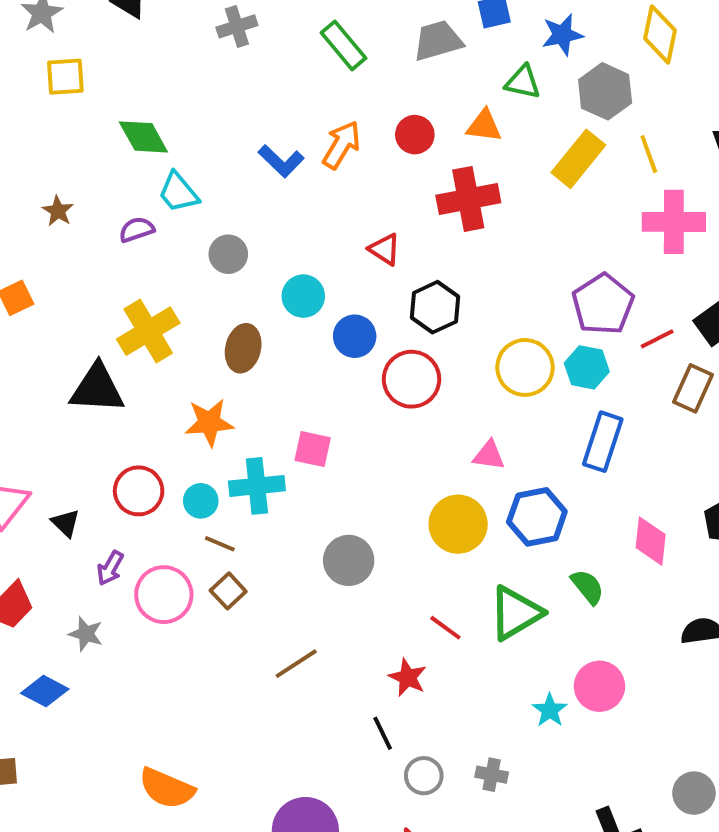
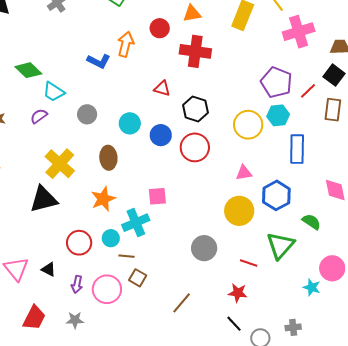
red cross: (468, 199) -> (195, 51), turned 36
gray circle: (349, 560) -> (204, 248), moved

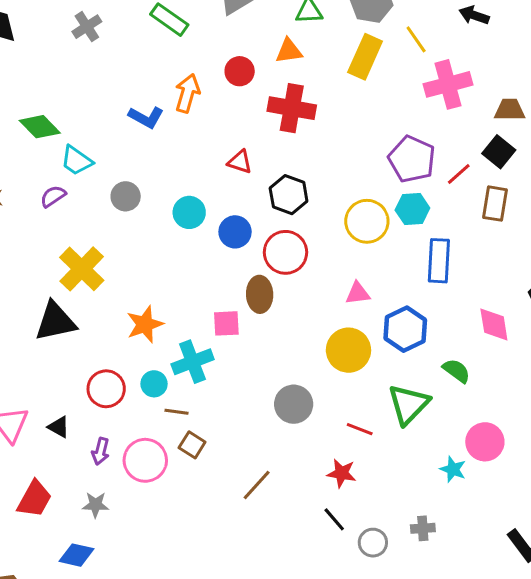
brown ellipse: (108, 158) -> (260, 294), moved

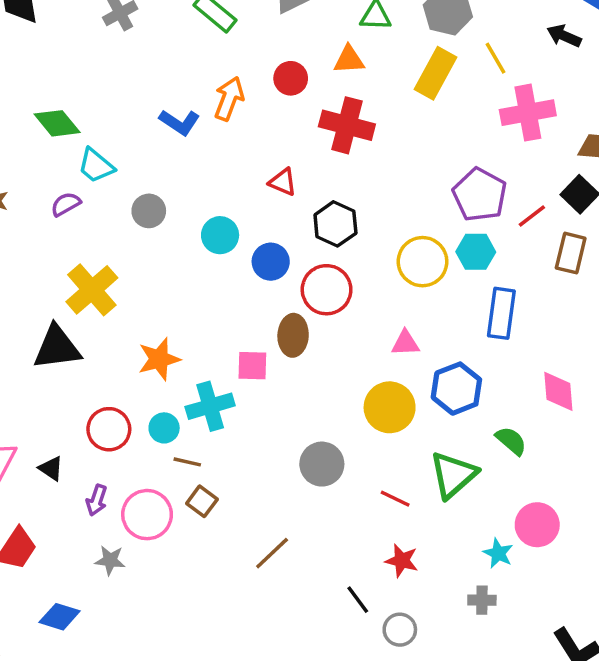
red star: (342, 473) -> (402, 561), moved
gray star: (95, 505) -> (110, 560), moved
gray cross: (423, 528) -> (482, 600), moved

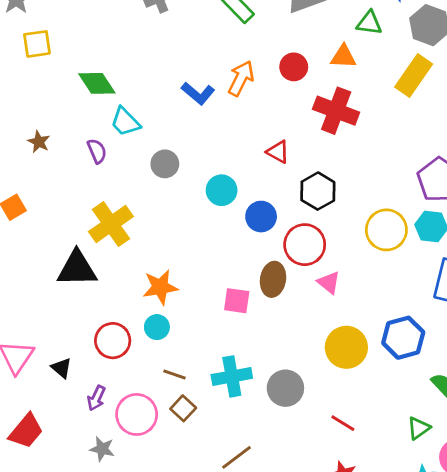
purple semicircle: (66, 204) -> (97, 151), turned 90
pink triangle: (405, 343) -> (329, 283), moved, turned 35
cyan cross: (210, 406) -> (232, 376), moved
cyan circle: (164, 428) -> (157, 327), moved
green triangle: (453, 475) -> (419, 428), moved, size x0.6

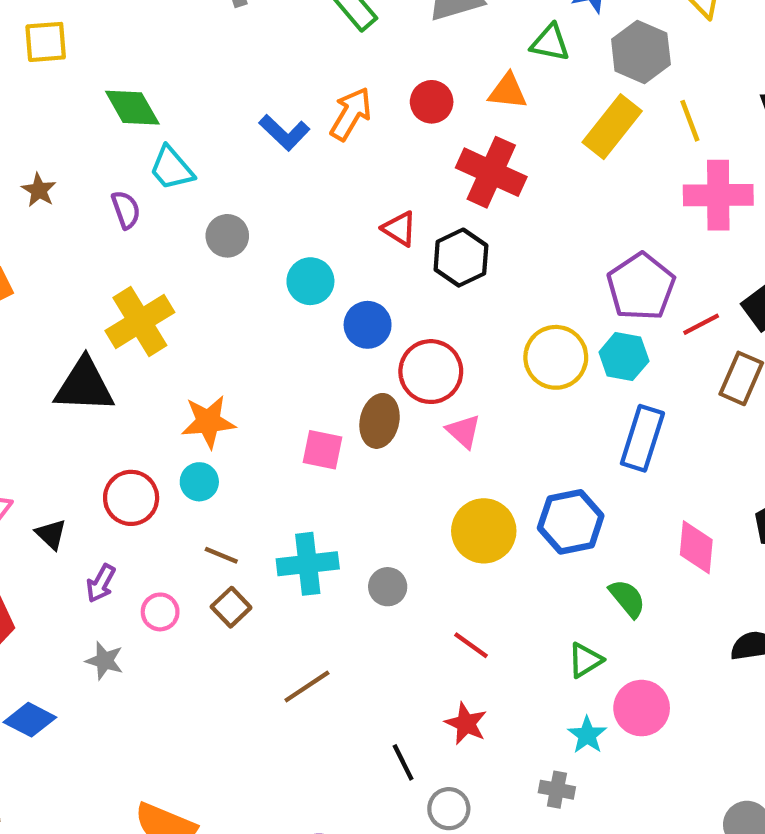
black hexagon: (318, 191) -> (461, 258), moved
gray circle: (285, 388) -> (388, 587), size x0.7
pink circle: (137, 414) -> (160, 612), size x0.6

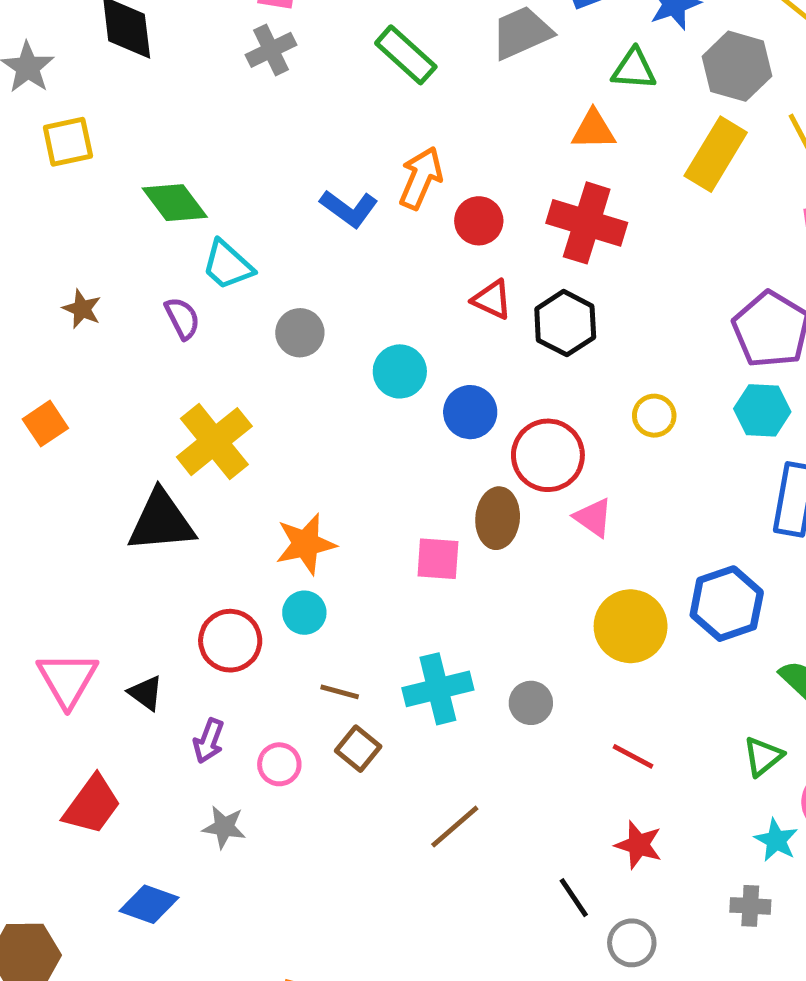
red circle: (432, 102) -> (479, 221), moved
yellow circle: (556, 357) -> (654, 416), moved, size x0.6

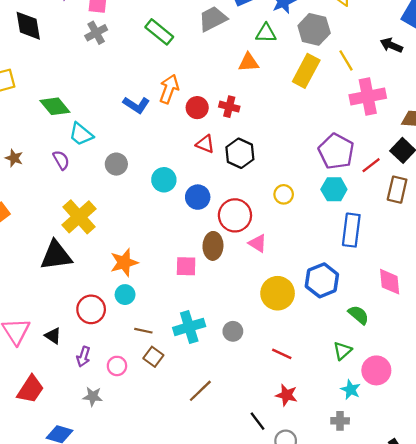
red cross: (587, 223) -> (229, 107), moved, size x0.6

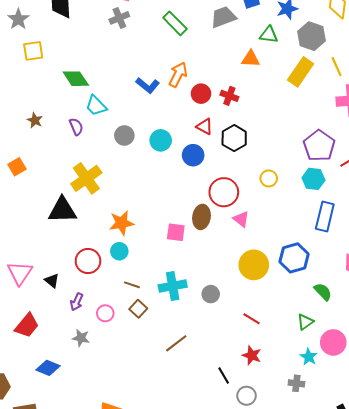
cyan circle: (164, 180) -> (161, 140), moved
blue circle: (198, 197) -> (193, 155), moved

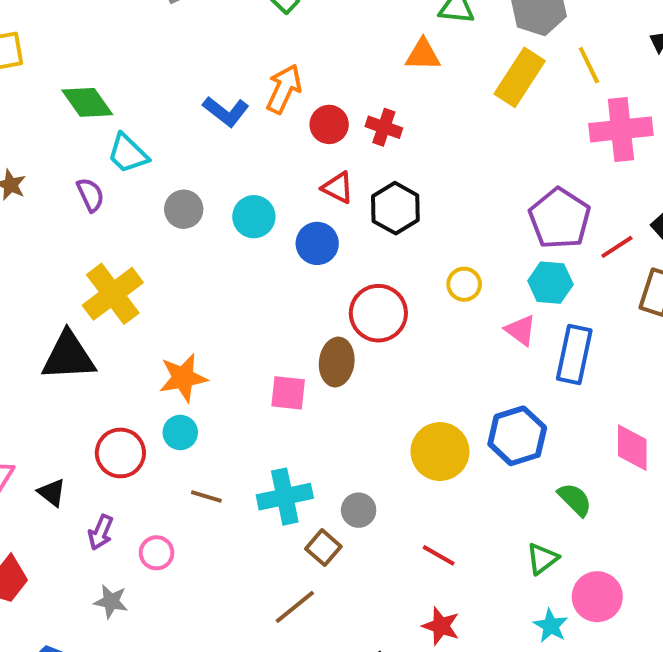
pink triangle: (241, 219) -> (521, 330), moved
brown square: (138, 309) -> (323, 548), moved

